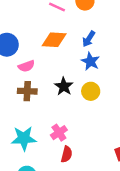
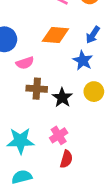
blue star: (90, 61) -> (83, 60), moved
black star: (64, 86) -> (62, 98), moved
brown cross: (27, 91) -> (37, 89), moved

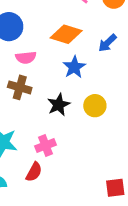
blue star: (83, 60) -> (74, 67), moved
brown cross: (37, 89) -> (20, 87), moved
red semicircle: (66, 159) -> (34, 172), moved

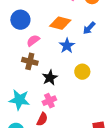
pink semicircle: (26, 58) -> (33, 40), turned 152
black star: (59, 105) -> (50, 78), moved

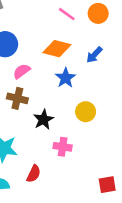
pink cross: (49, 101) -> (63, 147), moved, turned 32

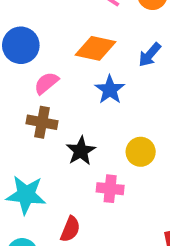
yellow circle: (86, 112) -> (141, 152), moved

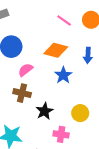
blue arrow: (150, 55) -> (88, 55), turned -40

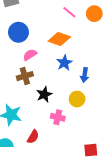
blue arrow: (88, 55) -> (85, 75), moved
brown cross: (22, 93) -> (25, 76), turned -35

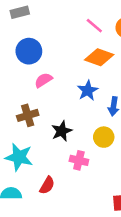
orange diamond: (59, 39) -> (99, 57), moved
brown cross: (25, 76) -> (28, 115), moved

